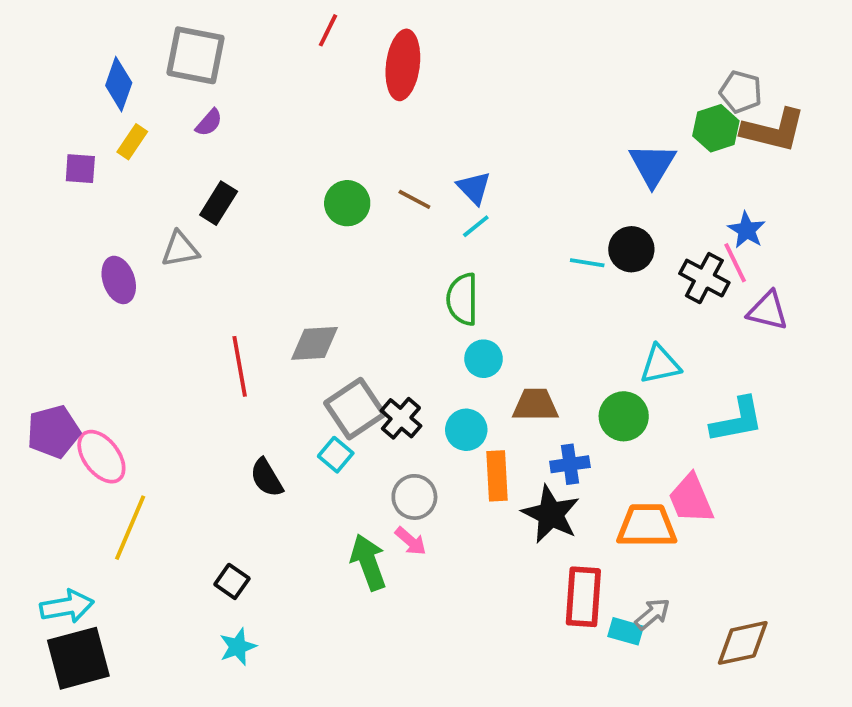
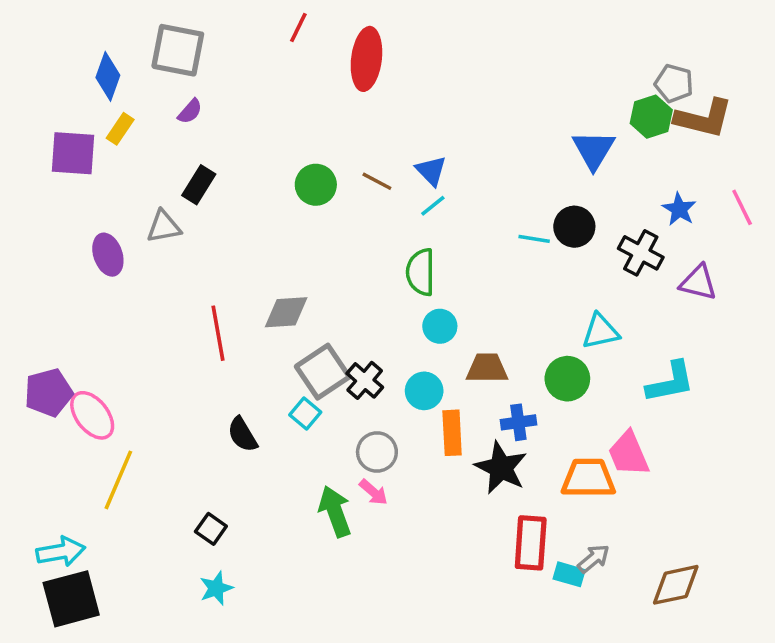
purple square: (80, 169) -> (73, 153), size x1.6
pink line: (735, 263) -> (742, 207), moved

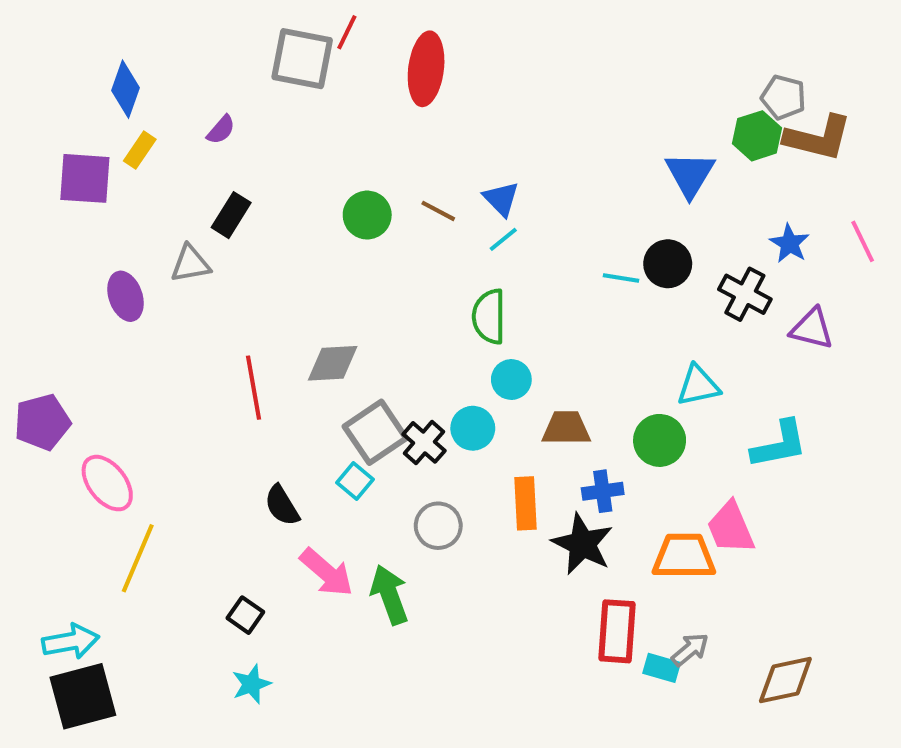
gray square: (178, 50) -> (302, 59), moved
cyan circle: (424, 391) -> (473, 428), moved
purple pentagon: (49, 393) -> (42, 422), moved
pink arrow: (373, 492) -> (327, 572), moved, size x1.6

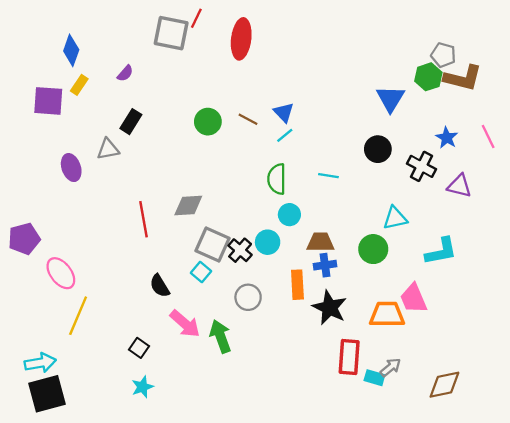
cyan line: (621, 278) -> (328, 176), moved
gray square: (375, 432) -> (212, 244), turned -32
blue cross: (603, 491) -> (325, 265), moved

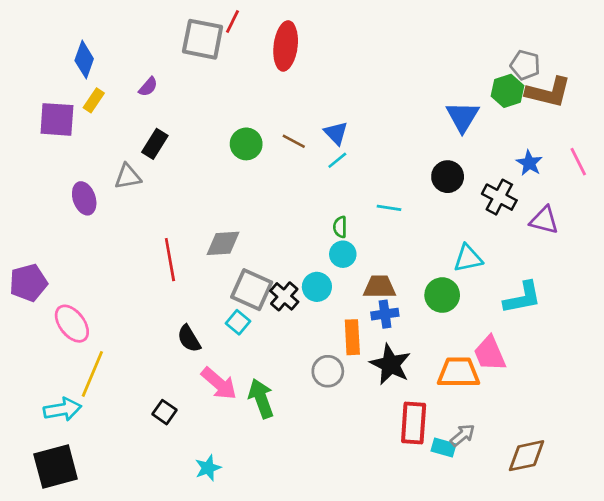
green semicircle: (277, 179) -> (340, 227), moved, size x0.6
gray circle: (248, 297) -> (328, 371), moved
cyan arrow: (40, 363) -> (62, 409), moved
cyan star: (142, 387) -> (208, 468), moved

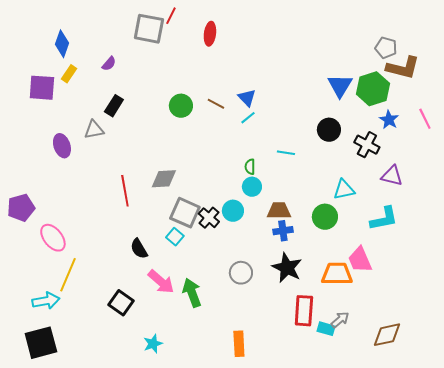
red ellipse: (286, 46) -> (210, 34), size x0.7
green hexagon: (507, 91) -> (373, 89), moved, size x1.4
purple triangle: (544, 220) -> (392, 176), moved
orange rectangle: (352, 337) -> (239, 344), moved
black square: (164, 412) -> (121, 303), size x1.4

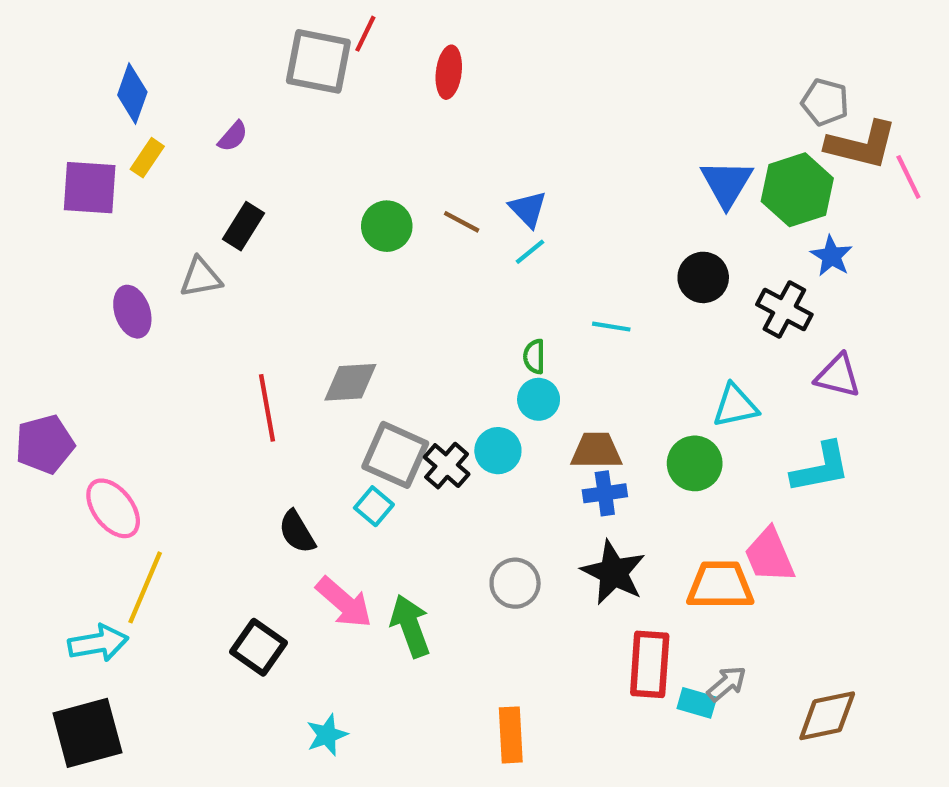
pink line: (425, 119) -> (908, 177), moved

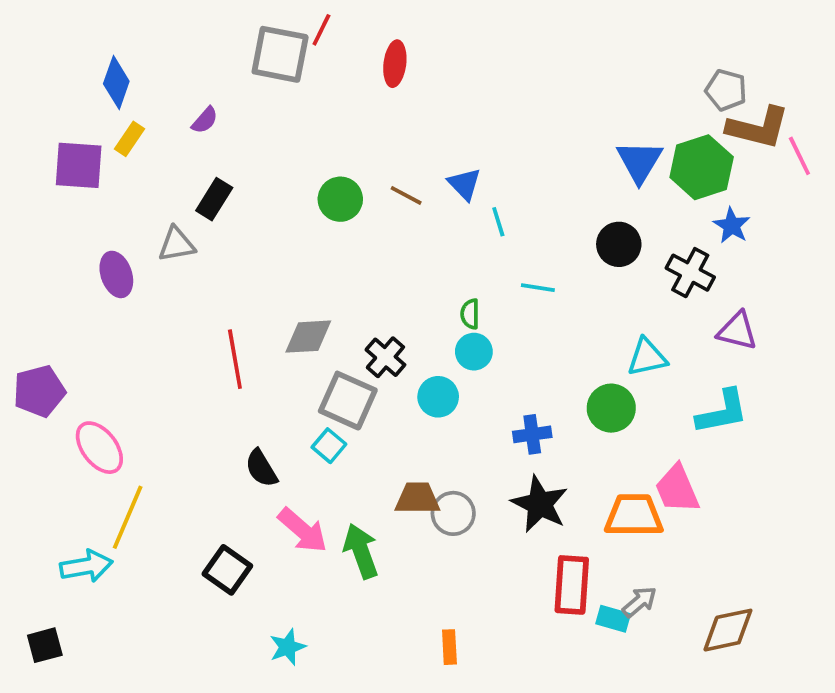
cyan line: (530, 252) -> (498, 222), moved, turned -68
brown trapezoid: (596, 451) -> (417, 498), moved
black cross: (447, 466) -> (385, 357), moved
black square: (87, 733) -> (45, 645), moved, size x0.6
orange rectangle: (511, 735) -> (449, 647), size x0.7

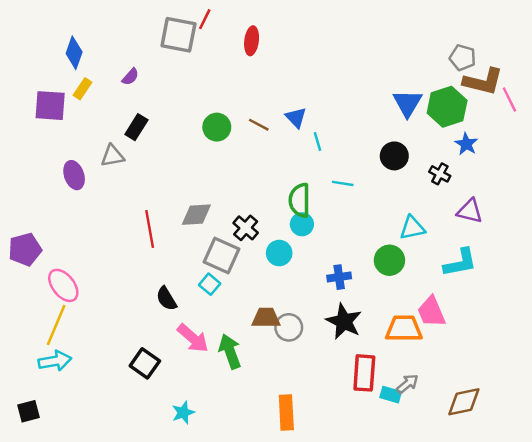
black cross: (690, 273) -> (440, 174), size x0.7
green semicircle: (470, 314) -> (300, 200), size x1.8
yellow line: (128, 517) -> (56, 325), moved
orange rectangle: (449, 647) -> (286, 413), size x1.6

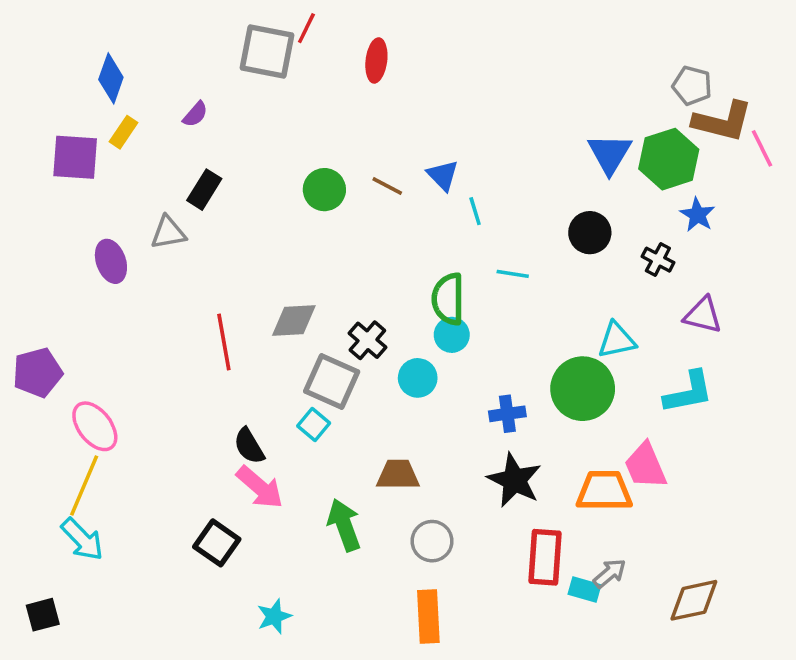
green circle: (389, 260) -> (583, 389), size x1.4
gray circle: (289, 327) -> (432, 541), moved
pink arrow: (193, 338) -> (260, 487), moved
cyan arrow: (55, 361) -> (82, 539), turned 56

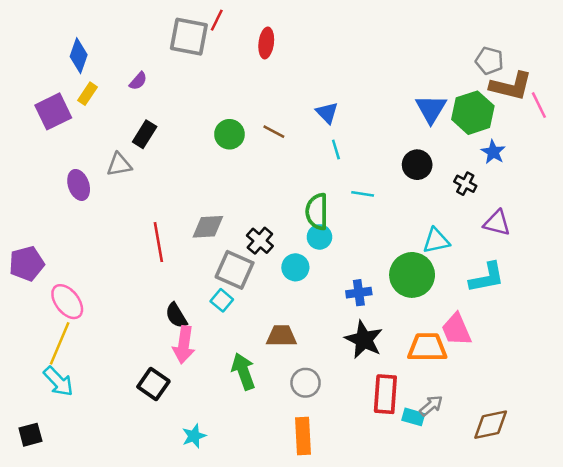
purple square: (75, 157) -> (53, 111), turned -30
blue triangle: (443, 175) -> (327, 113), moved
pink arrow: (260, 487) -> (184, 345), turned 57

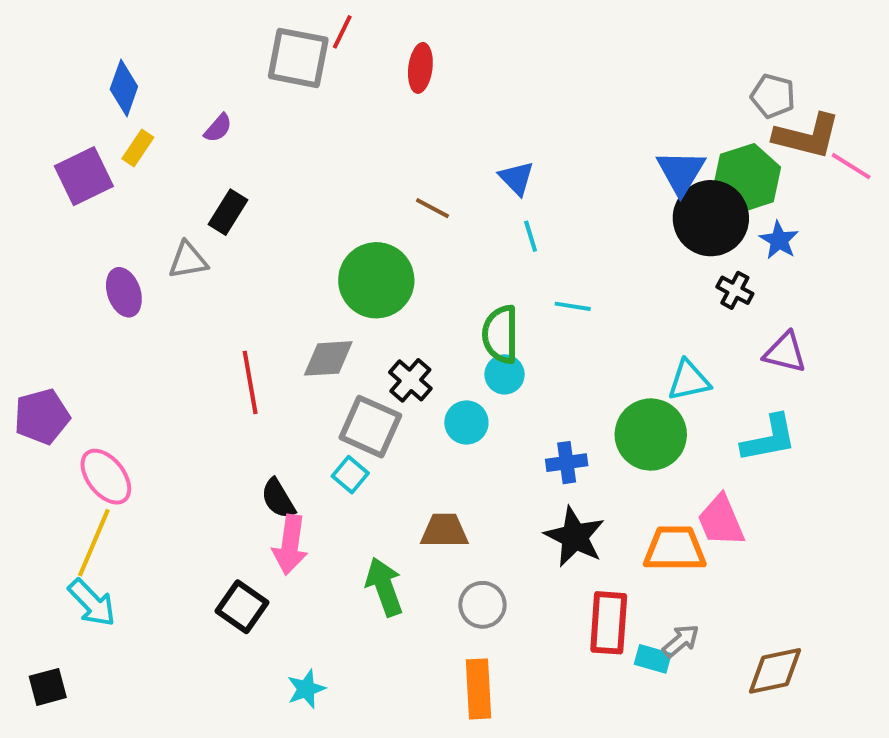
pink line: (539, 105) -> (851, 166), turned -32
green circle: (229, 134) -> (376, 280), moved, size x1.6
black circle: (417, 165) -> (711, 218), moved, size x1.6

